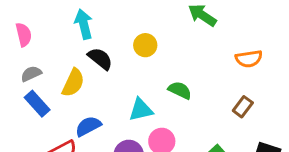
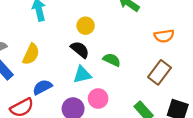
black semicircle: (100, 59) -> (80, 50), moved
brown rectangle: (243, 107) -> (160, 72), size x1.5

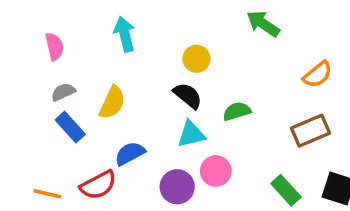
orange semicircle: (164, 36) -> (317, 75), turned -30
green semicircle: (112, 60) -> (237, 111), turned -42
brown rectangle: (160, 72) -> (310, 131), turned 30

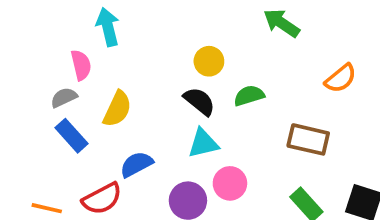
cyan arrow: (125, 34) -> (108, 27), moved
pink semicircle: (54, 46) -> (81, 65), moved
green semicircle: (237, 111) -> (249, 96), moved
brown rectangle: (310, 131) -> (308, 139), moved, turned 36

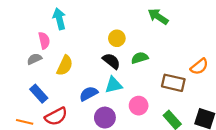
orange semicircle: (341, 78) -> (199, 67), moved
blue rectangle: (72, 136) -> (39, 94), moved
blue semicircle: (136, 164) -> (89, 94), moved
pink circle: (230, 183) -> (139, 106), moved

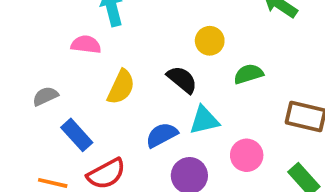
pink semicircle: (44, 40) -> (86, 44), turned -70
gray semicircle: (34, 59) -> (45, 96), moved
black semicircle: (111, 61) -> (182, 80), moved

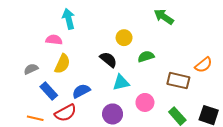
yellow semicircle: (121, 87) -> (62, 64), moved
blue semicircle: (162, 135) -> (81, 91), moved

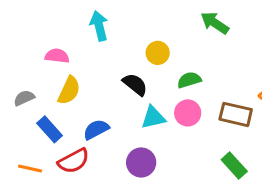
cyan arrow: (69, 19) -> (99, 26), moved
pink circle: (145, 102) -> (188, 113), moved

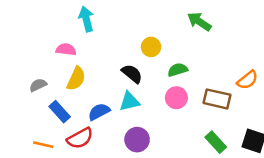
cyan arrow: (99, 26) -> (86, 19), moved
cyan triangle: (153, 117) -> (129, 102), moved

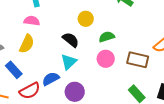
pink semicircle: (66, 49) -> (32, 21), moved
cyan triangle: (129, 102) -> (69, 62), turned -30
blue semicircle: (99, 112) -> (51, 79), moved

